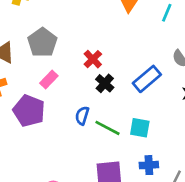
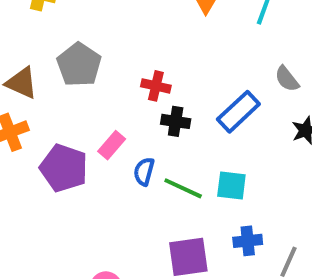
red cross: (93, 59) -> (156, 86), turned -30
pink rectangle: (49, 79) -> (112, 145), moved
black cross: (105, 83) -> (176, 121), turned -30

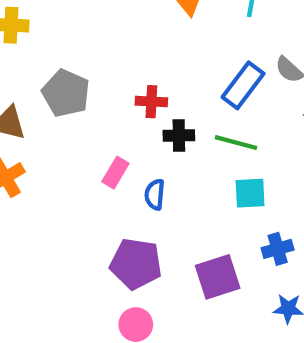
blue rectangle: (238, 112) -> (243, 85), moved
purple pentagon: (64, 168) -> (136, 264), moved
green line: (183, 188) -> (236, 143), moved

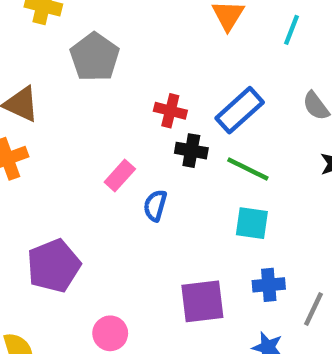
blue rectangle: (243, 85) -> (240, 110), moved
gray pentagon: (66, 93) -> (95, 57), moved
purple pentagon: (136, 264) -> (54, 266), moved, turned 30

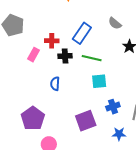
pink rectangle: (120, 175) -> (34, 55), moved
purple pentagon: (54, 266) -> (33, 118), moved

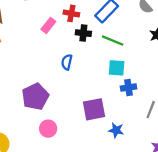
blue cross: (113, 107) -> (129, 87), moved
blue star: (119, 134) -> (116, 130), moved

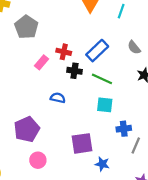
blue semicircle: (67, 62) -> (58, 98), turned 88
blue cross: (129, 87) -> (124, 129), moved

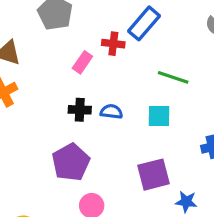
blue rectangle: (97, 51) -> (144, 23), moved
black cross: (74, 71) -> (80, 110), moved
cyan square: (105, 105) -> (159, 116), moved

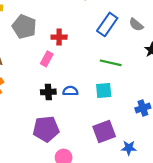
blue rectangle: (144, 23) -> (107, 24), moved
red cross: (113, 44) -> (59, 37), moved
purple pentagon: (71, 162) -> (46, 129), turned 30

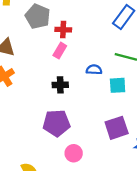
red cross: (59, 37) -> (63, 30), moved
blue semicircle: (70, 91) -> (94, 70), moved

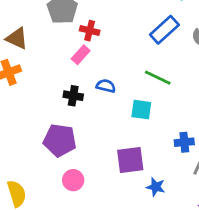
blue semicircle: (94, 70) -> (106, 86), moved

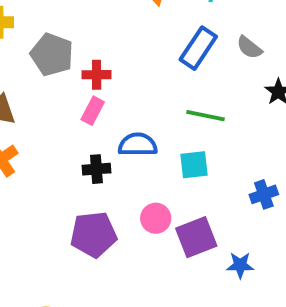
blue semicircle: (106, 86) -> (138, 145), size x1.4
pink circle: (73, 180) -> (156, 218), moved

